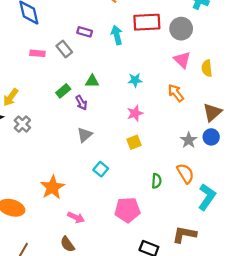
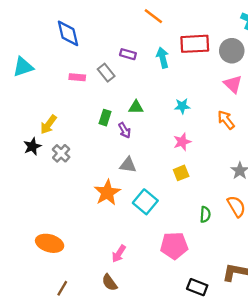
green rectangle: (63, 91) -> (105, 118), turned -32
gray triangle: (85, 135) -> (128, 165), turned 49
cyan square: (101, 169) -> (145, 202), size x1.5
orange star: (52, 187) -> (107, 193), moved
pink arrow: (76, 217) -> (119, 254), turned 98

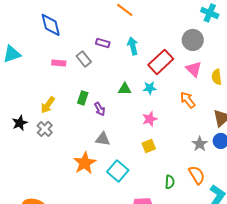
red rectangle: (195, 44) -> (161, 62), moved, turned -40
green triangle: (136, 107) -> (125, 89), moved
yellow arrow: (48, 125) -> (48, 105), moved

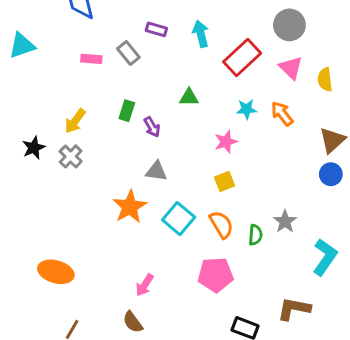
cyan star: (150, 88) -> (247, 109), moved
gray star: (200, 144) -> (285, 222), moved
orange semicircle: (197, 175) -> (221, 224), moved

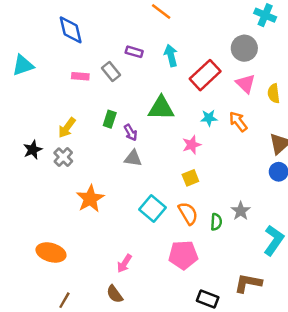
green triangle: (189, 97) -> (161, 108), size x1.6
gray triangle: (156, 171) -> (133, 158), moved
orange star: (130, 207) -> (90, 199), moved

